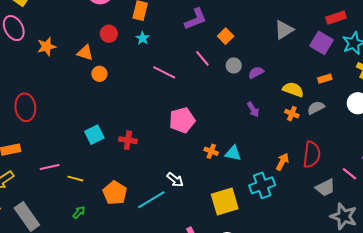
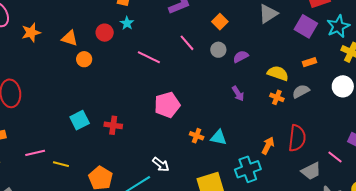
red circle: (109, 34) -> (105, 33), moved
orange square: (226, 36) -> (220, 22), moved

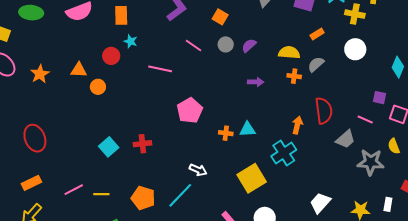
purple arrow: (238, 94) -> (256, 82), turned -42

